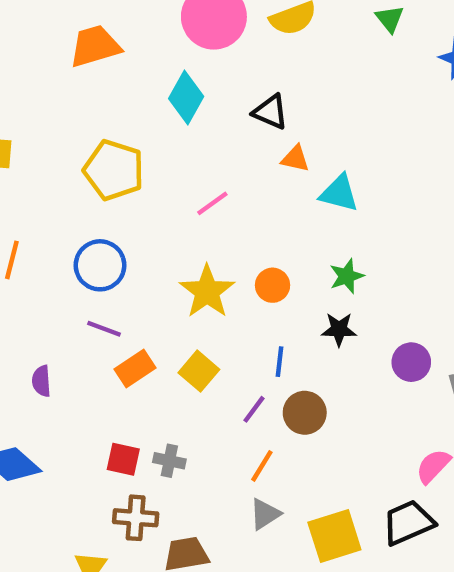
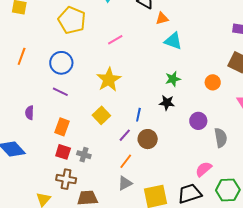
orange triangle: (295, 159) -> (162, 18), moved, turned -32
orange circle: (273, 285) -> (213, 82), moved
orange rectangle: (135, 369) -> (62, 127), moved, turned -42

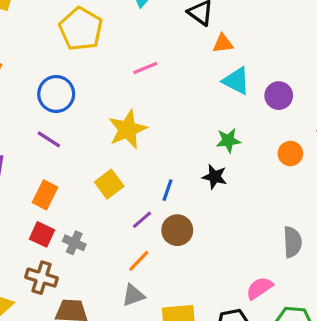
purple circle: (198, 121) -> (279, 96), moved

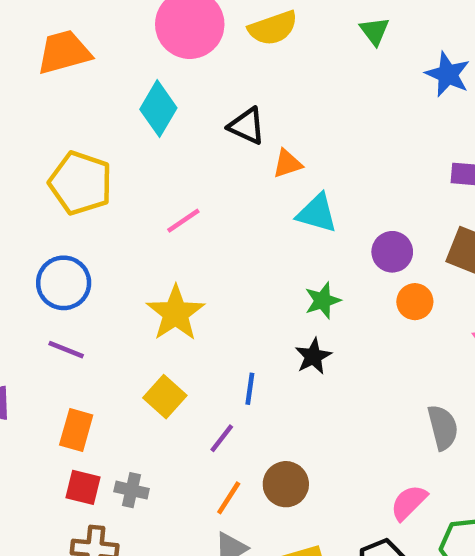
purple circle: (279, 96) -> (392, 252), moved
black star: (215, 177) -> (313, 356), turned -30
brown circle: (177, 230) -> (286, 484), moved

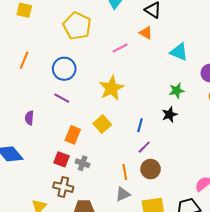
orange triangle: (287, 164) -> (146, 33), moved, turned 40
orange rectangle: (76, 430) -> (73, 135), moved
purple line: (222, 438) -> (144, 147), moved
orange line: (229, 498) -> (125, 172), turned -49

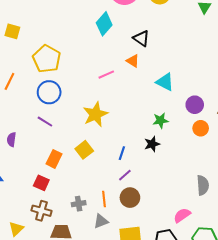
yellow pentagon: (77, 26) -> (47, 59), moved
gray cross: (83, 163) -> (79, 204), moved, turned -32

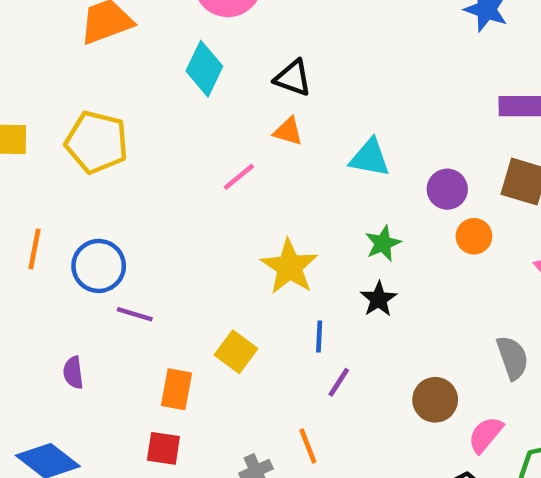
yellow pentagon: (47, 59) -> (97, 142), moved
blue circle: (49, 92) -> (99, 266), moved
yellow star: (95, 114) -> (289, 267), moved
brown circle: (130, 198) -> (435, 400), moved

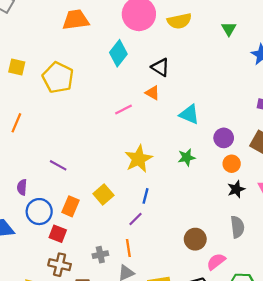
blue circle: (99, 266) -> (39, 212), moved
black star: (379, 299) -> (236, 189), moved
purple line: (339, 382) -> (135, 219), moved

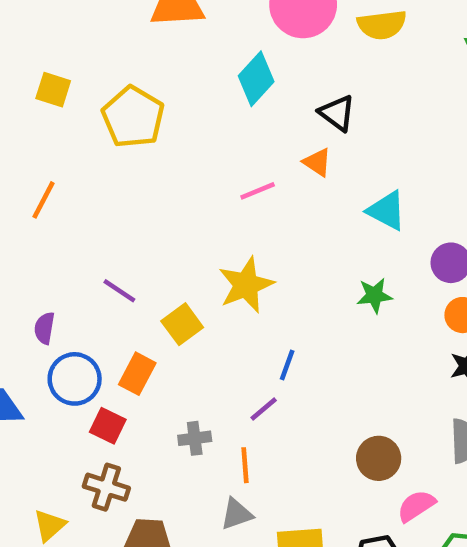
yellow star: (139, 159) -> (246, 285), moved
yellow square: (103, 194) -> (182, 324), moved
gray cross: (100, 255) -> (195, 438), moved

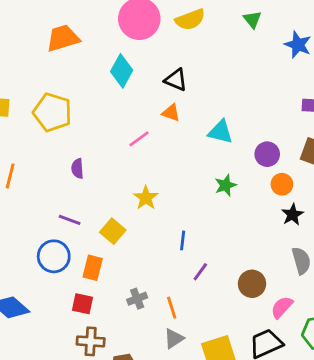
yellow star: (246, 285) -> (146, 198), size x0.7
purple semicircle: (44, 328) -> (77, 169), moved
blue circle: (75, 379) -> (54, 256), moved
purple line: (264, 409) -> (200, 272), moved

